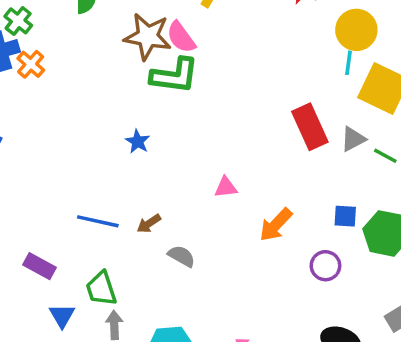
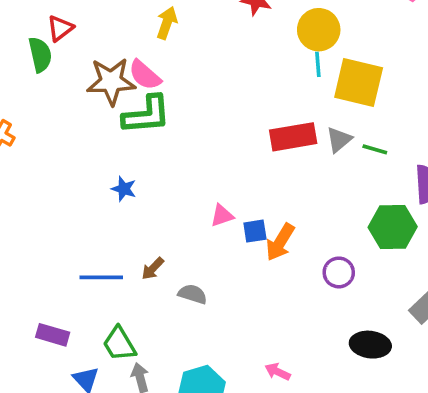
red rectangle: (310, 127) -> (293, 137), turned -63
blue square: (345, 216) -> (255, 231), moved

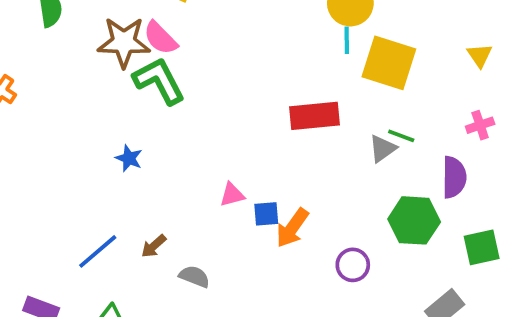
green L-shape: (146, 115) -> (159, 81), turned -117
gray triangle: (339, 140) -> (383, 149), moved
blue line: (101, 277) -> (98, 251), turned -45

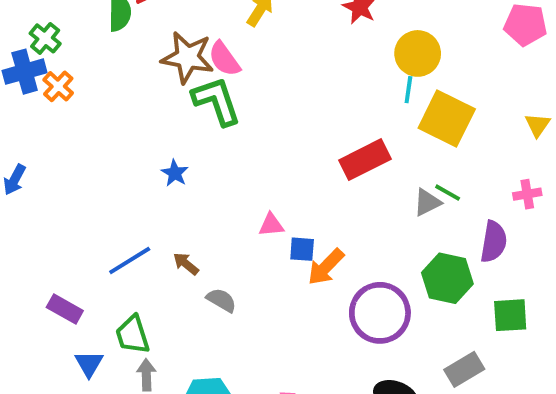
red rectangle: (315, 116) -> (365, 160), turned -30
brown arrow: (154, 246) -> (186, 264), turned 72
purple circle: (353, 265) -> (380, 313), size x1.8

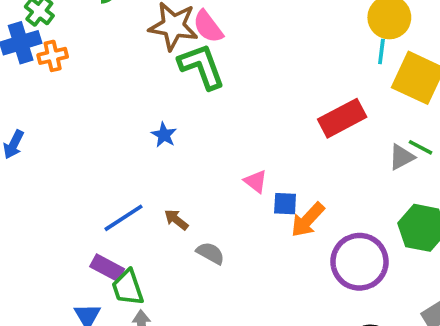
orange cross: (58, 86) -> (53, 56), turned 36
pink triangle: (271, 225) -> (256, 181), turned 45
purple rectangle: (65, 309) -> (107, 268), moved

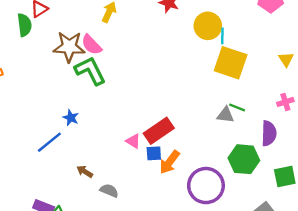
cyan line: (381, 52) -> (222, 36), moved
red rectangle: (342, 118) -> (159, 131), moved
gray triangle: (401, 157) -> (226, 115), turned 42
blue line: (123, 218) -> (49, 142), moved

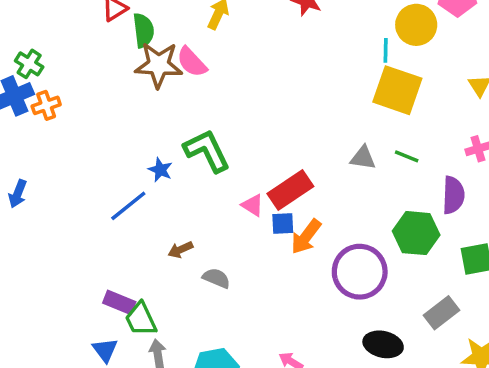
green semicircle: (24, 25) -> (143, 30), moved
yellow circle: (208, 26) -> (416, 25), moved
green L-shape: (90, 71) -> (207, 151), moved
gray triangle: (226, 115) -> (363, 158), moved
brown arrow: (85, 171) -> (180, 250), turned -56

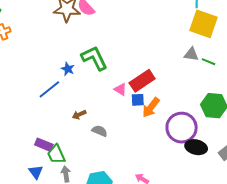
gray triangle: (363, 158) -> (191, 54), moved
black ellipse: (383, 344) -> (196, 147), moved

